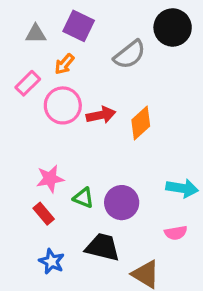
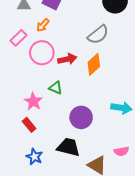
gray semicircle: (130, 55) -> (98, 35), moved
pink star: (50, 179) -> (33, 102), turned -30
green triangle: (83, 198) -> (56, 88), moved
pink semicircle: (176, 233) -> (121, 151), moved

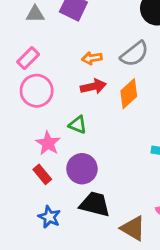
orange arrow: (43, 25) -> (92, 58), moved, turned 40
pink circle: (42, 53) -> (37, 91), moved
purple circle: (81, 117) -> (82, 169), moved

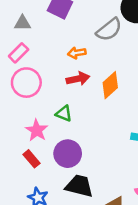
gray triangle: (35, 14) -> (22, 23), moved
gray semicircle: (134, 54) -> (109, 30), moved

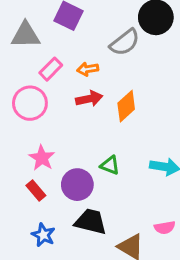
gray triangle: (22, 23) -> (26, 35), size x1.5
pink rectangle: (19, 53) -> (51, 69), moved
green triangle: (64, 114) -> (110, 165), moved

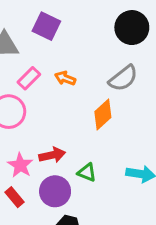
gray semicircle: (125, 42) -> (123, 78), moved
orange arrow: (88, 69) -> (65, 78), turned 30
red arrow: (89, 99) -> (52, 155), moved

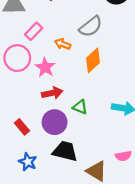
orange arrow: (65, 78) -> (63, 44), moved
gray semicircle: (123, 78) -> (91, 27), moved
pink star: (20, 165) -> (45, 67), moved

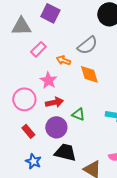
pink circle: (17, 58) -> (24, 99), moved
orange diamond: (93, 60) -> (89, 74), turned -65

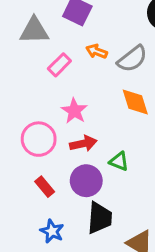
orange arrow: (63, 60) -> (97, 51), moved
black trapezoid: (65, 152) -> (100, 218), turned 80

